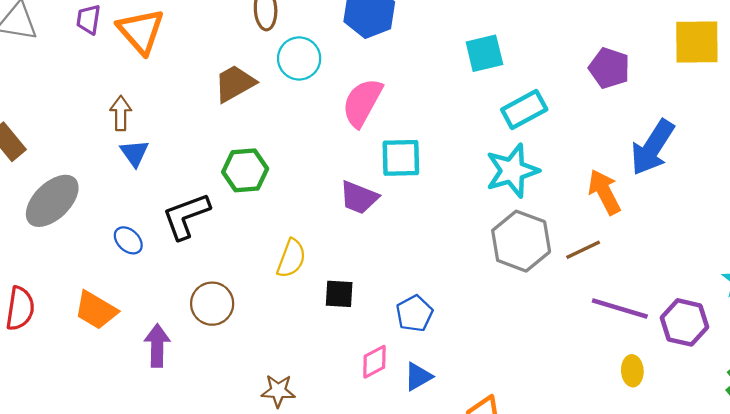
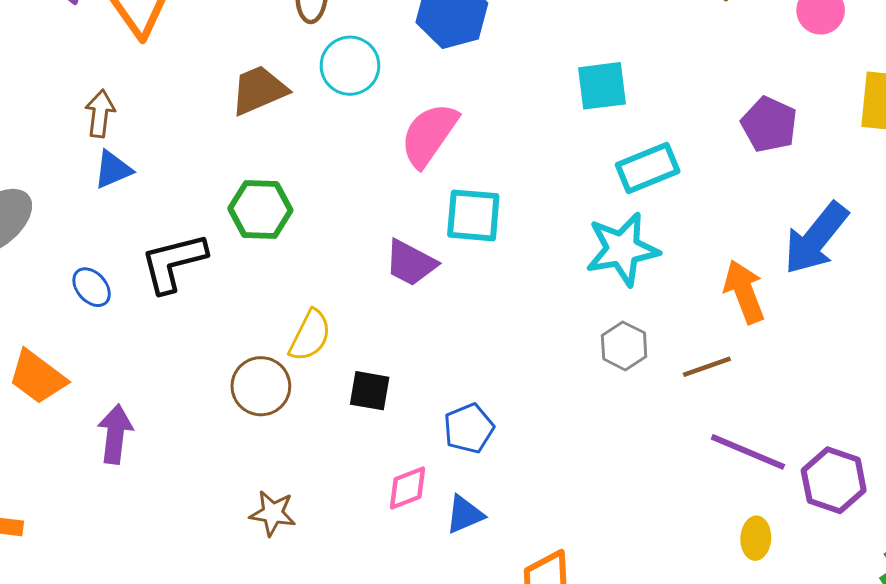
blue triangle: (134, 153) -> (113, 170), turned 36
gray hexagon: (521, 241) -> (624, 346), size x0.6
brown circle: (212, 304) -> (261, 386), moved

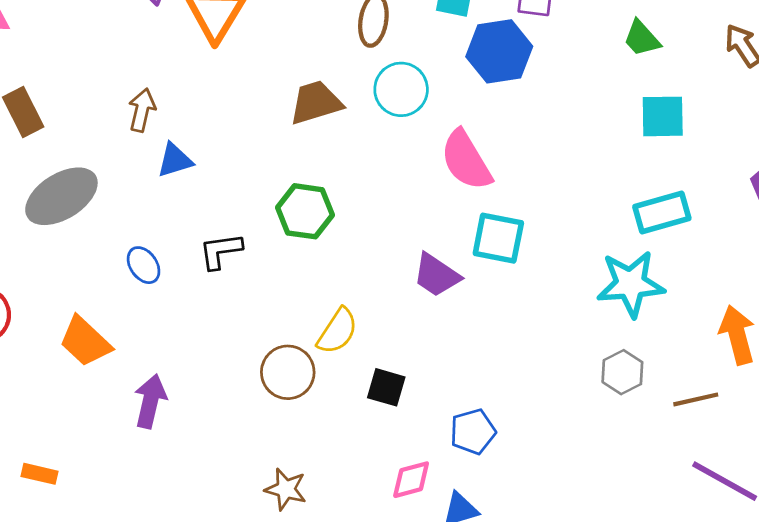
cyan square: (602, 86) -> (663, 116), moved
brown arrow: (100, 114) -> (142, 110), moved
pink semicircle: (429, 135) -> (466, 160), turned -72
black L-shape: (173, 263) -> (221, 251), size x0.7

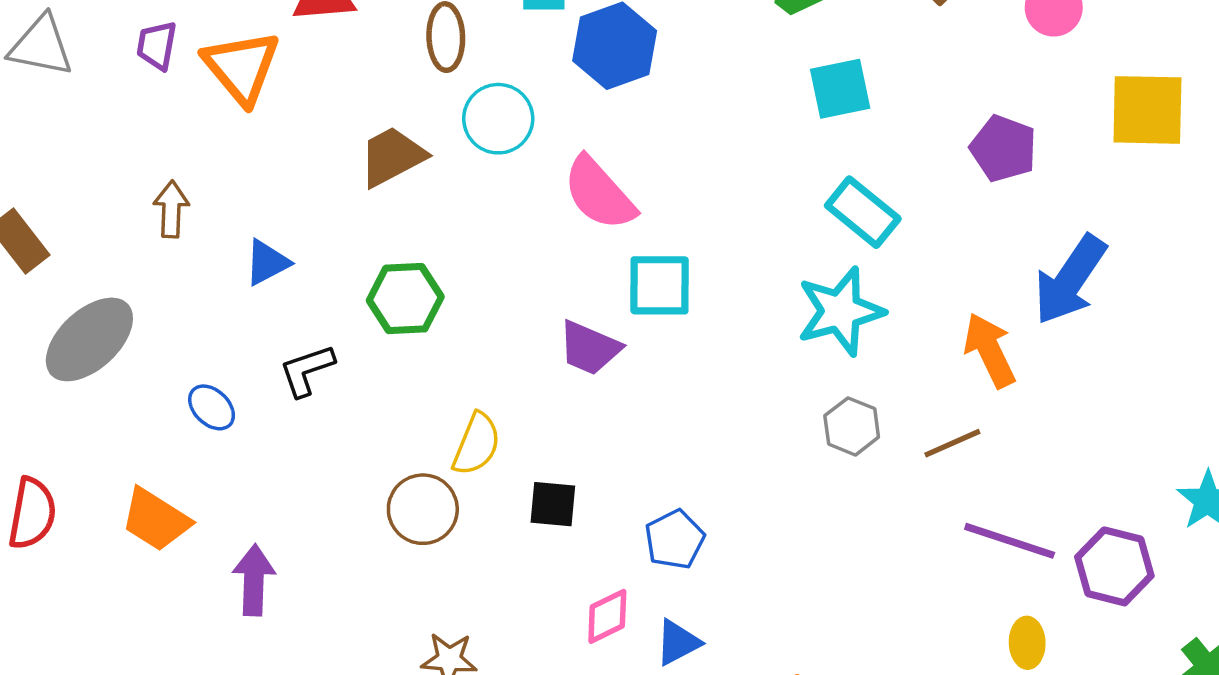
blue triangle: (175, 160) -> (267, 263), moved
cyan rectangle: (662, 212) -> (863, 212), turned 66

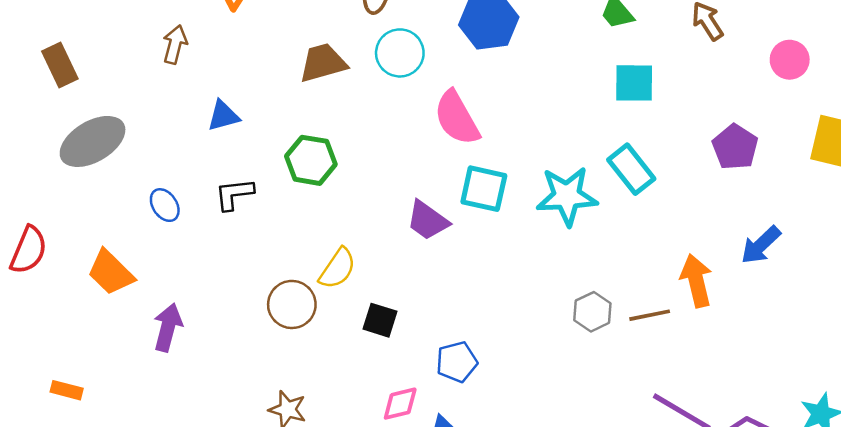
brown arrow: (171, 209) -> (175, 44), moved
blue arrow: (1070, 280) -> (761, 245), size x0.7
cyan star: (840, 311) -> (567, 196), moved
brown line: (952, 443) -> (650, 315), moved

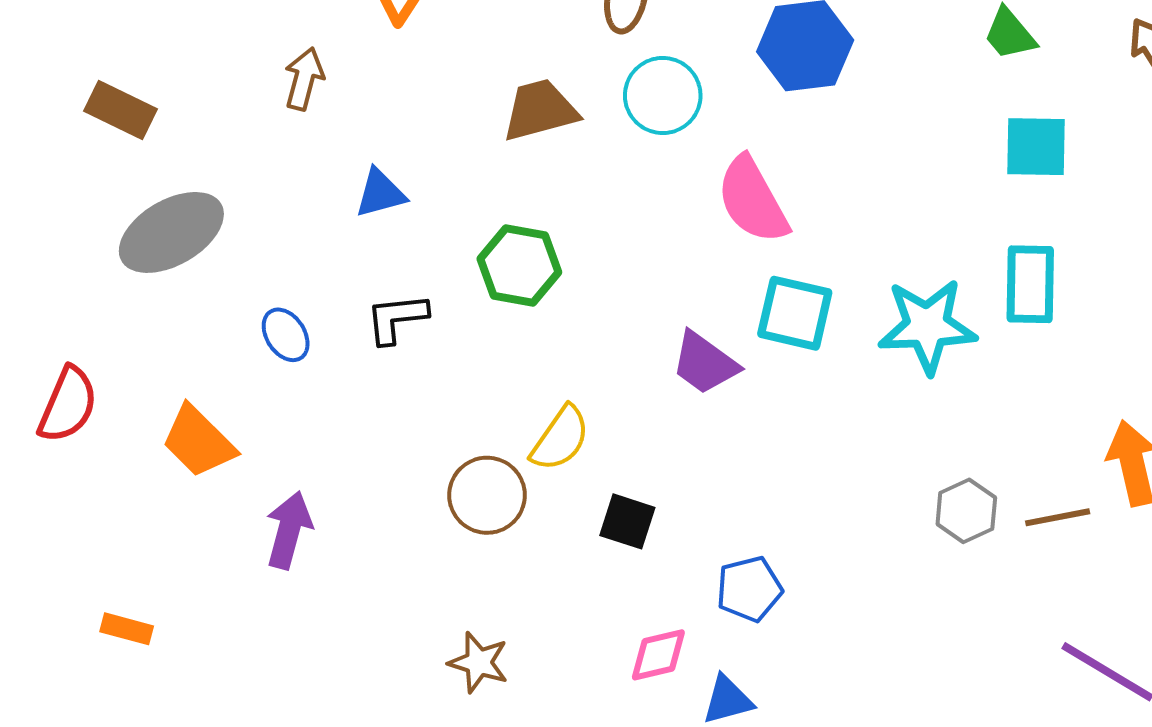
brown rectangle: (60, 65) -> (120, 110), turned -39
cyan rectangle: (631, 169) -> (1030, 284), turned 39

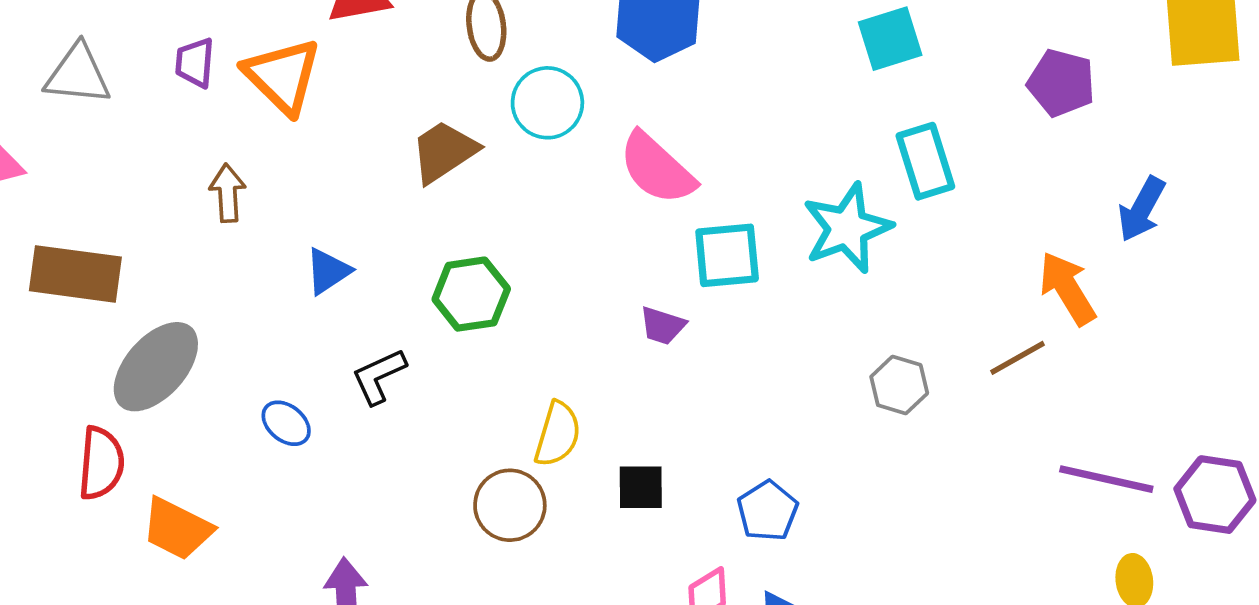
brown rectangle: (120, 110) -> (75, 274), size x1.4
purple trapezoid: (705, 363) -> (662, 326), size x0.7
red semicircle: (68, 405) -> (101, 463), moved
orange trapezoid: (198, 441) -> (177, 529), moved
gray hexagon: (966, 511) -> (899, 385), moved

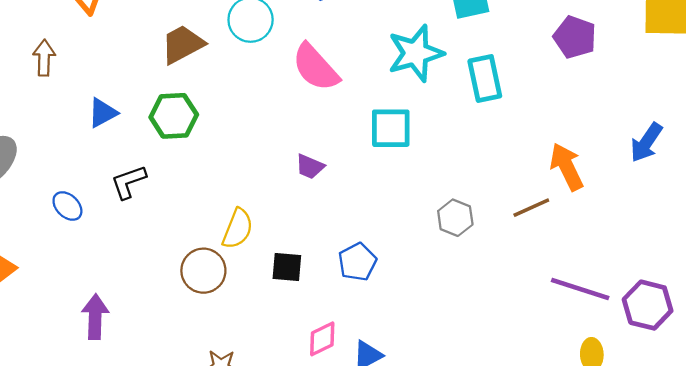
blue arrow: (1142, 209) -> (646, 142), moved
cyan star: (847, 228) -> (416, 53), moved
cyan square: (727, 255) -> (391, 128), moved
green hexagon: (471, 294) -> (174, 116), moved
blue pentagon: (768, 511) -> (357, 262), moved

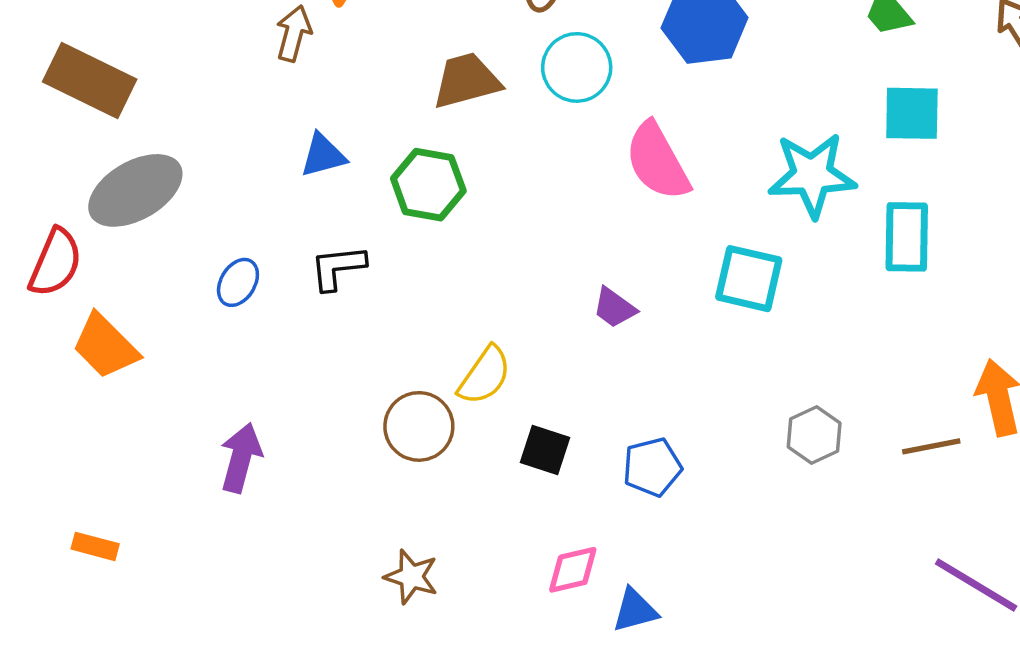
brown arrow: (44, 58) -> (294, 33), moved
blue ellipse: (67, 206) -> (238, 282), turned 64

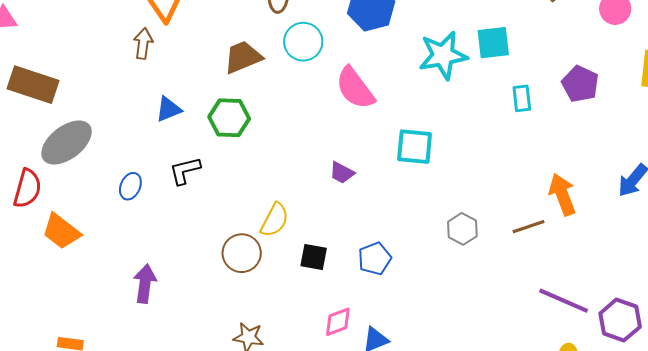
cyan star: (812, 175) -> (443, 55), moved
cyan rectangle: (907, 237) -> (522, 98), moved, size x0.7

